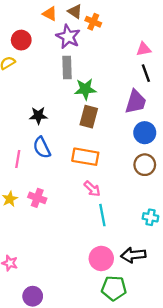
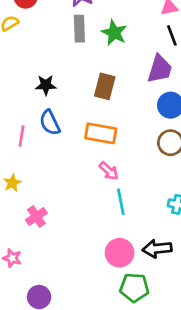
green star: (85, 89) -> (114, 33), moved, turned 30
pink cross: (37, 198) -> (36, 216), moved, turned 36

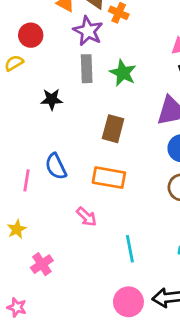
black star: (46, 85) -> (52, 99), moved
pink arrow: (109, 171) -> (87, 217), moved

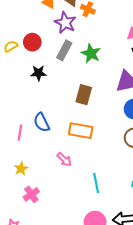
red circle: (31, 35) -> (32, 42), moved
gray rectangle: (87, 69) -> (64, 50), turned 30
yellow star: (17, 229) -> (21, 169), moved

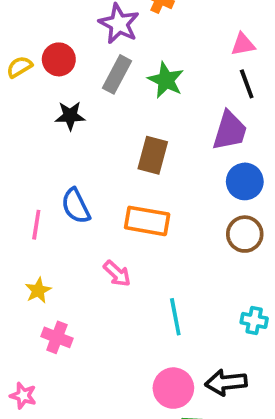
pink cross: (31, 194) -> (57, 337), turned -35

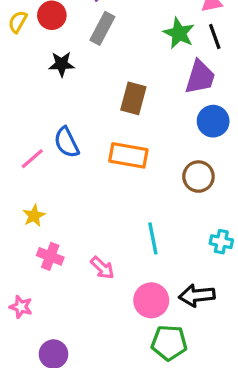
yellow semicircle: (19, 67) -> (18, 22), turned -30
green star: (166, 80) -> (179, 33), moved
pink line: (36, 225) -> (32, 159), turned 40
brown circle: (245, 234) -> (198, 177), moved
pink arrow: (117, 274) -> (102, 268), moved

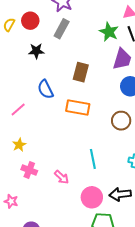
blue semicircle: (67, 142) -> (45, 89), moved

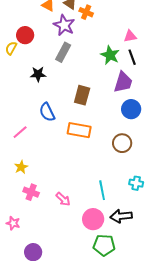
red circle: (30, 21) -> (25, 35), moved
cyan line: (93, 159) -> (102, 190), moved

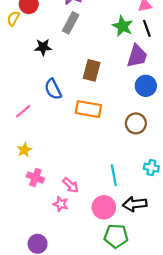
pink star: (13, 223) -> (61, 204), moved

